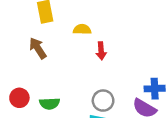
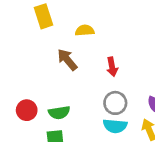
brown arrow: (38, 48) -> (67, 60), moved
red arrow: (101, 51) -> (112, 67), moved

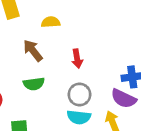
green semicircle: (59, 113) -> (34, 84), moved

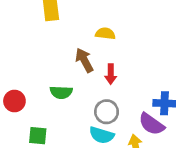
yellow semicircle: (51, 22) -> (105, 34), moved
brown arrow: (33, 51) -> (84, 60), moved

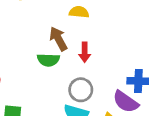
green semicircle: (61, 92) -> (48, 60), moved

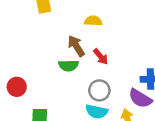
red arrow: (85, 52) -> (101, 57), turned -36

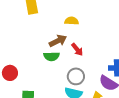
brown arrow: (76, 46) -> (58, 41), turned 96

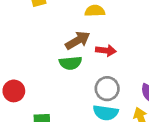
red arrow: (77, 49) -> (106, 50), turned -40

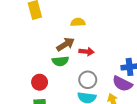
red circle: (14, 91) -> (40, 82), moved

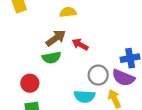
red arrow: (86, 52) -> (80, 44), turned -152
gray circle: (88, 80) -> (98, 75), moved

